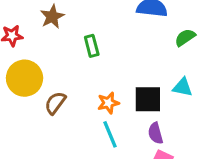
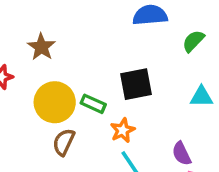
green rectangle: (92, 46) -> (93, 104), moved, turned -40
yellow circle: (25, 78) -> (55, 102), moved
black square: (148, 99) -> (136, 84), moved

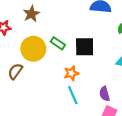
green rectangle: (93, 104) -> (58, 43), moved
brown semicircle: (64, 142) -> (15, 71), moved

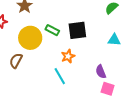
cyan line: (73, 95) -> (60, 76), moved

